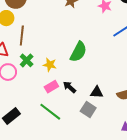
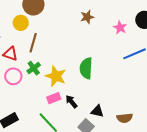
green semicircle: (78, 52) -> (86, 68), turned 145
yellow star: (50, 65) -> (56, 76), size x1.5

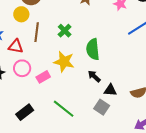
green cross: (34, 68) -> (65, 31), moved
pink rectangle: (54, 98) -> (43, 77), moved
black arrow: (71, 102) -> (94, 76), moved

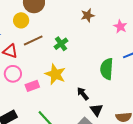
brown line: (37, 32) -> (33, 40), turned 48
green semicircle: (93, 49) -> (107, 69), moved
black triangle: (110, 90) -> (96, 110), turned 40

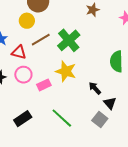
green cross: (61, 44) -> (69, 40), size x1.6

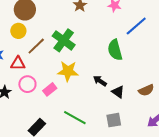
gray square: (100, 119) -> (114, 120), moved, turned -35

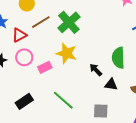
green semicircle: (115, 50) -> (118, 58), moved
red triangle: (18, 63) -> (19, 35), turned -42
black triangle: (118, 92) -> (111, 84), turned -40

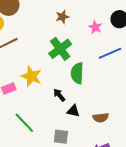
green cross: (69, 22) -> (60, 49), moved
green semicircle: (118, 58) -> (77, 73), moved

